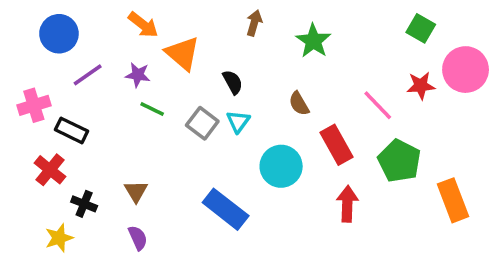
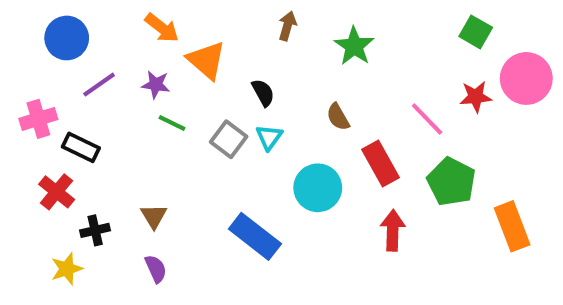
black cross: (84, 204) -> (95, 230), turned -35

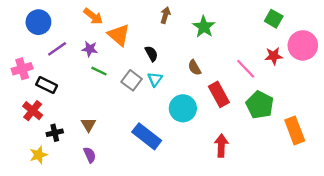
red arrow: (393, 230) -> (221, 146), moved

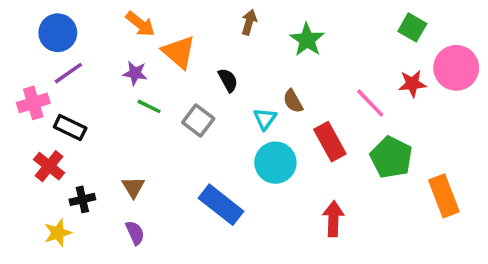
purple line: (57, 49) -> (68, 73), moved
cyan triangle: (155, 79) -> (265, 119), moved

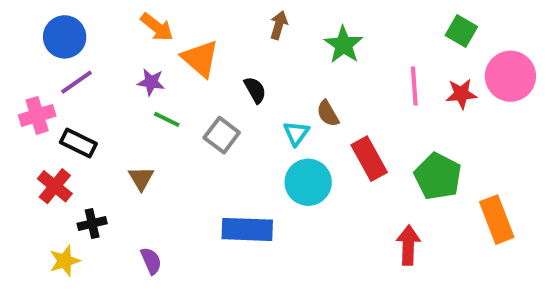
pink line: (370, 103) -> (414, 86), moved, turned 40
brown triangle: (133, 187) -> (141, 178), moved
blue rectangle: (221, 205) -> (247, 229), turned -36
red arrow: (333, 219) -> (408, 245), moved

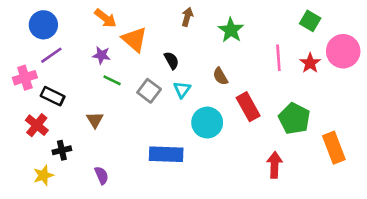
red star: (461, 94) -> (310, 63), turned -30
cyan triangle: (296, 133) -> (182, 90), moved

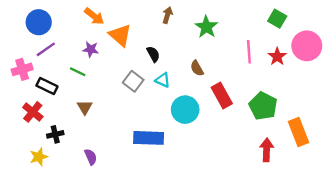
green line: (112, 80) -> (78, 72), moved
cyan triangle: (182, 90) -> (163, 80), turned -42
red arrow: (274, 165) -> (267, 150), moved

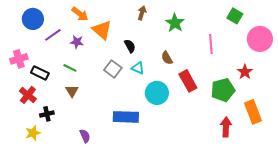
purple line: (46, 49) -> (53, 35), moved
red star: (277, 56) -> (245, 72), moved
green line: (78, 72) -> (70, 68), moved
green pentagon: (263, 106) -> (223, 90), turned 30
purple semicircle: (91, 157) -> (85, 136), moved

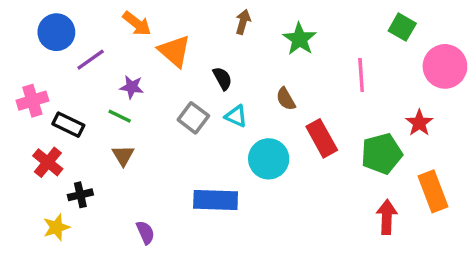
purple star: (77, 42) -> (132, 87), moved

